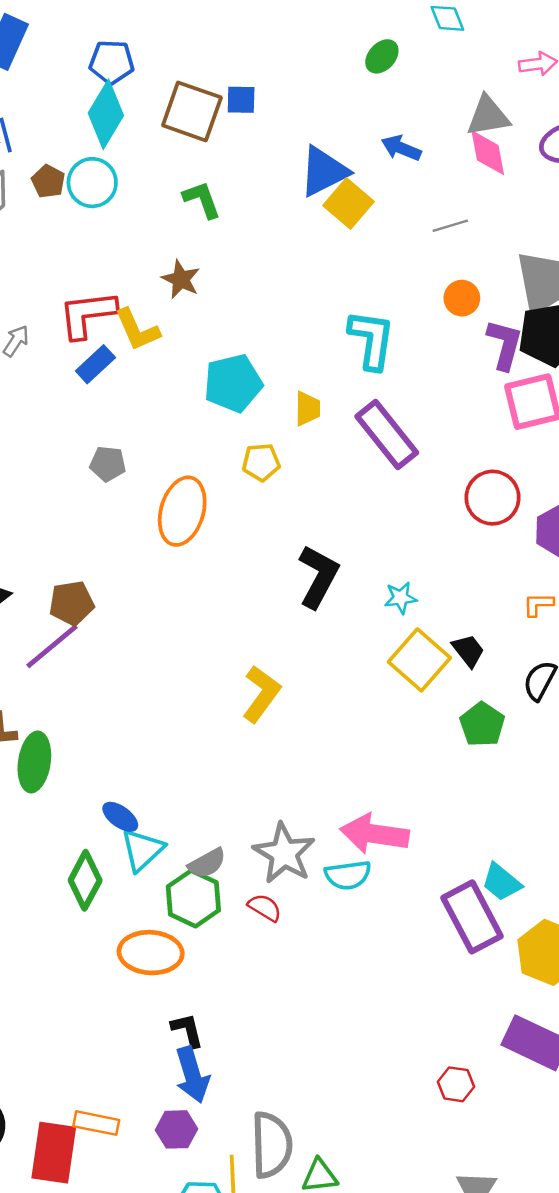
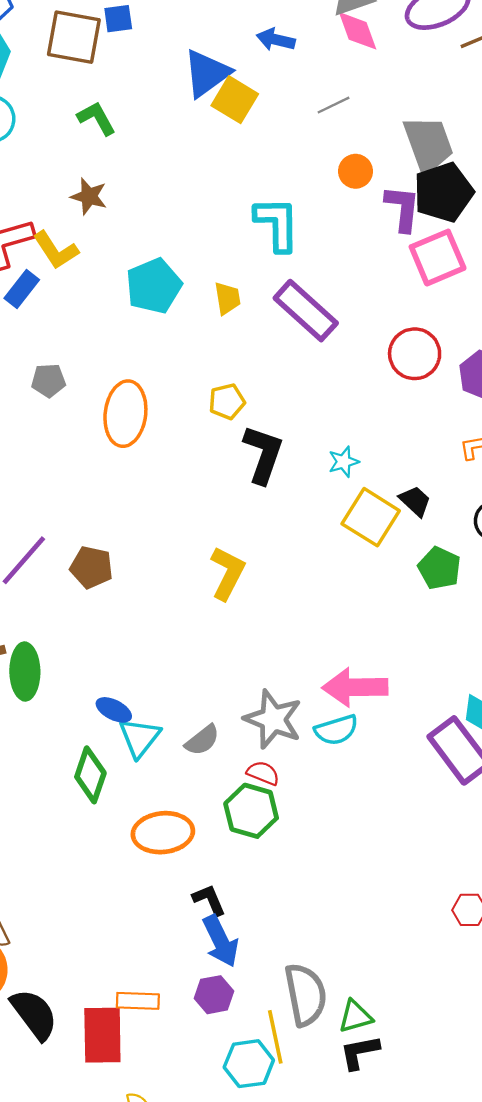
yellow pentagon: (261, 462) -> (227, 402), moved
brown pentagon: (72, 603) -> (91, 567), moved, turned 30
green hexagon: (193, 898) -> (251, 811), moved

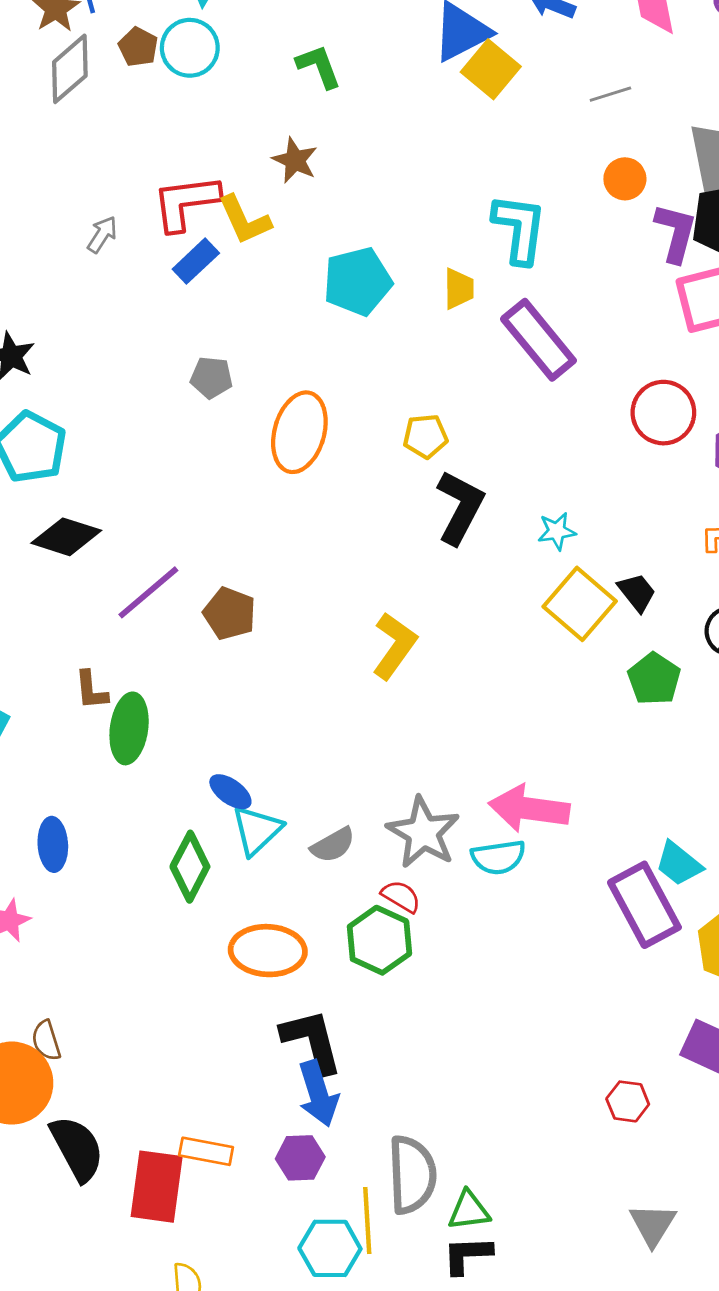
yellow trapezoid: (227, 298) -> (459, 289), moved
black L-shape: (209, 900) -> (312, 1041), size x1.6

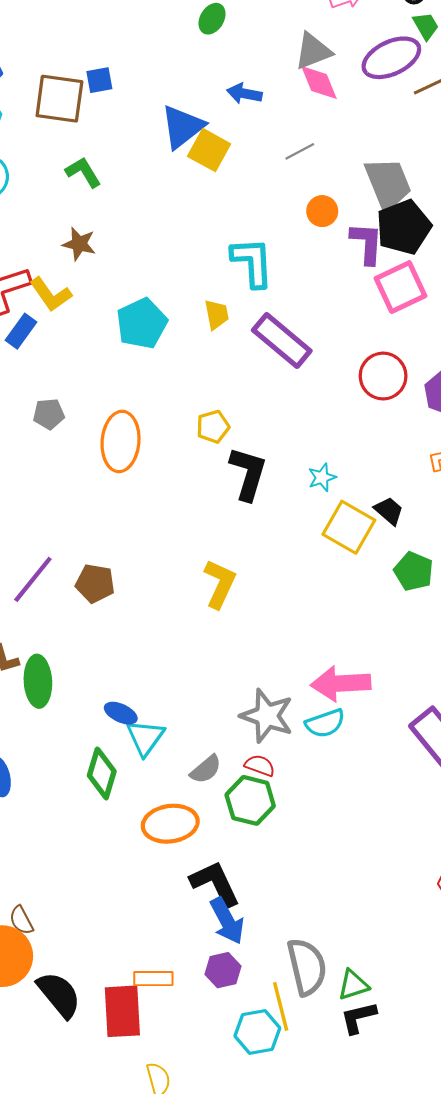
gray semicircle: (333, 845) -> (206, 769), moved

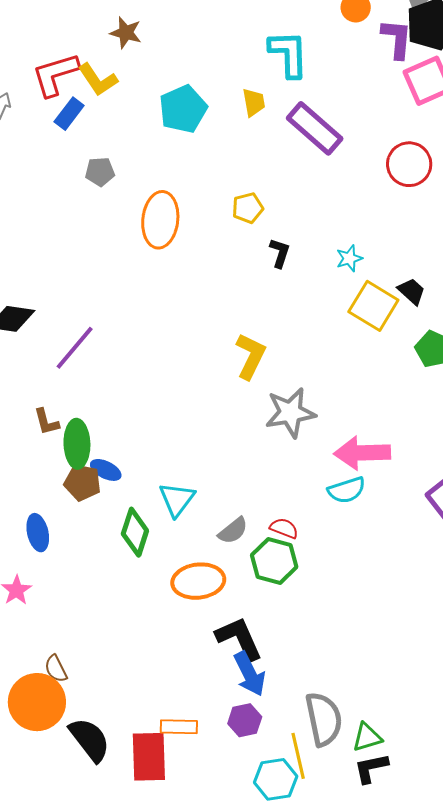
gray pentagon: (49, 414) -> (100, 172), moved
black L-shape: (248, 474) -> (280, 253), size x0.6
brown pentagon: (95, 583) -> (83, 483), moved
blue ellipse: (121, 713) -> (106, 470), moved
gray star: (267, 716) -> (290, 413), moved, turned -30

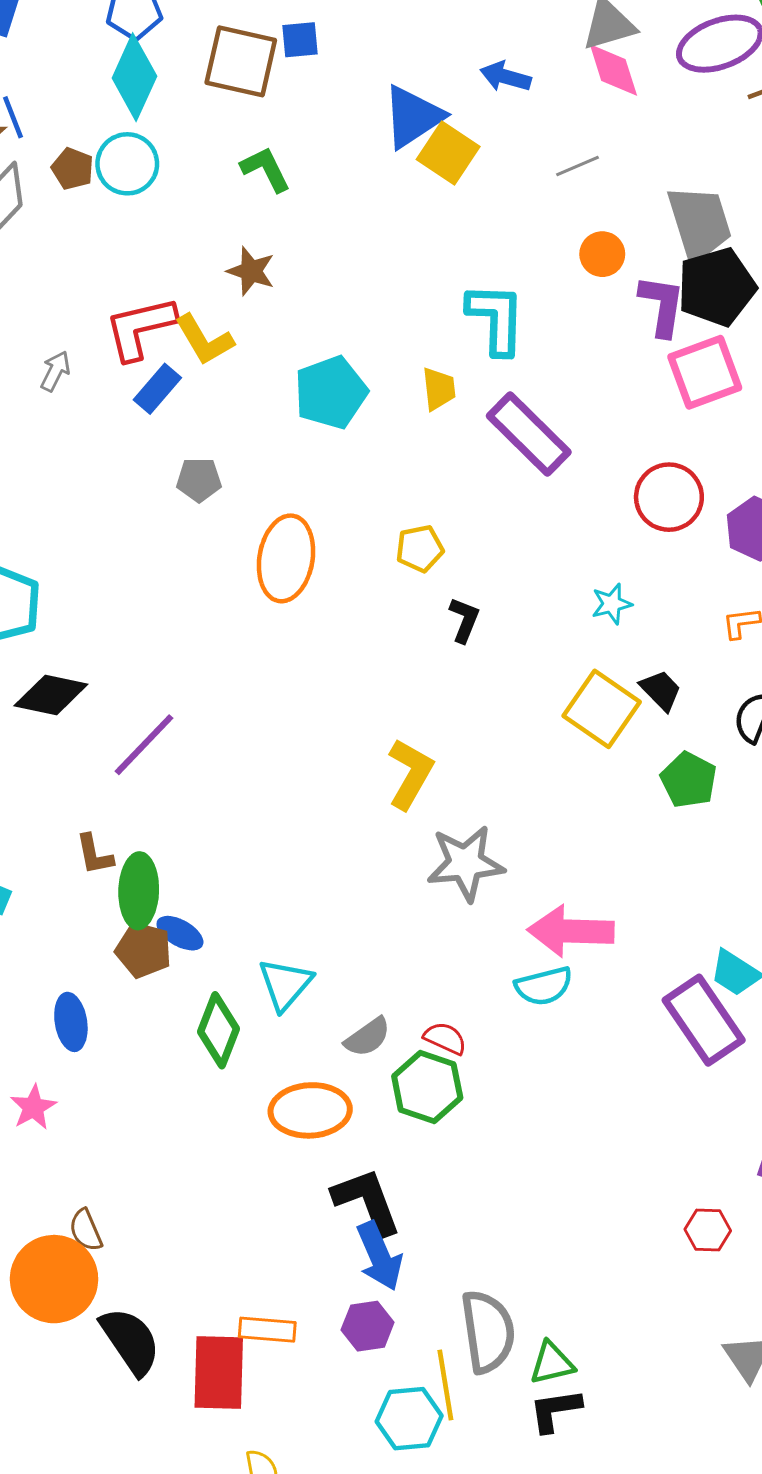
cyan star: (349, 258) -> (612, 604), moved

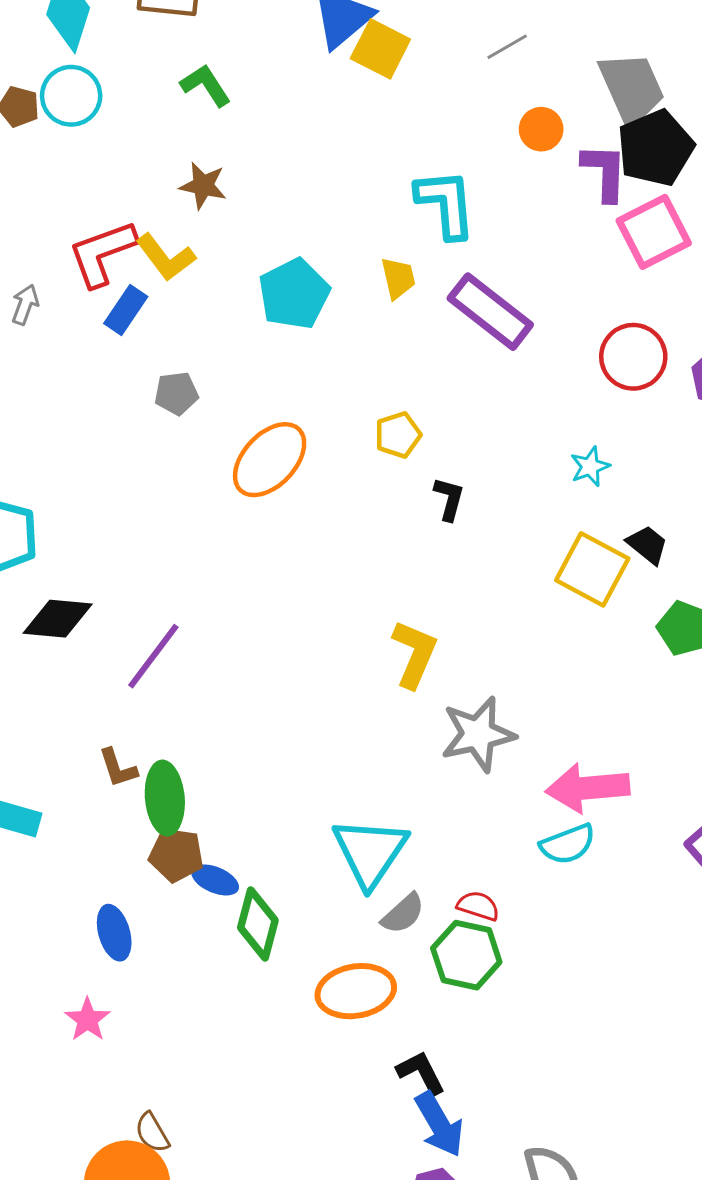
orange ellipse: (286, 558) -> (270, 460), turned 40
blue ellipse: (180, 933) -> (215, 880), moved
cyan triangle: (285, 984) -> (370, 852), moved, size x1.4
black L-shape: (367, 1201) -> (421, 1073), size x0.7

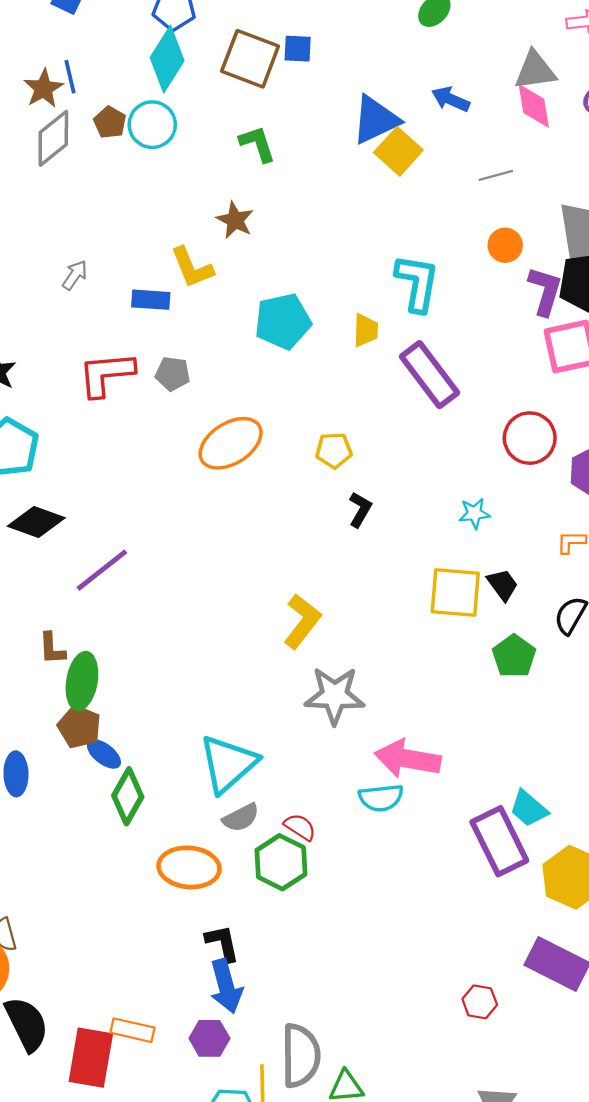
red L-shape: (102, 253) -> (106, 374), moved
blue rectangle: (126, 310) -> (151, 300), turned 45
yellow square: (592, 569) -> (455, 592), turned -38

